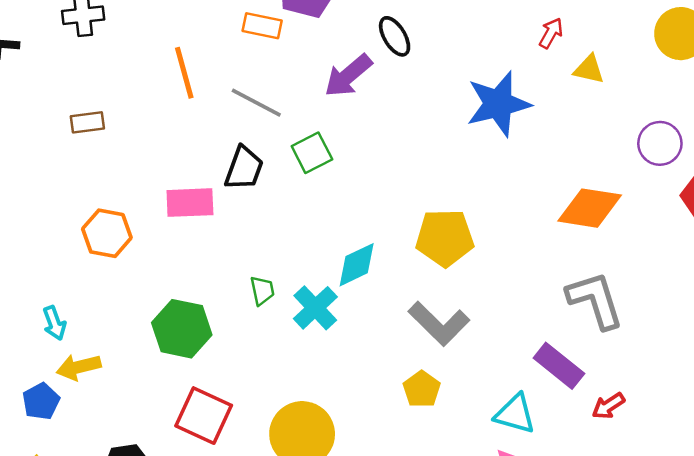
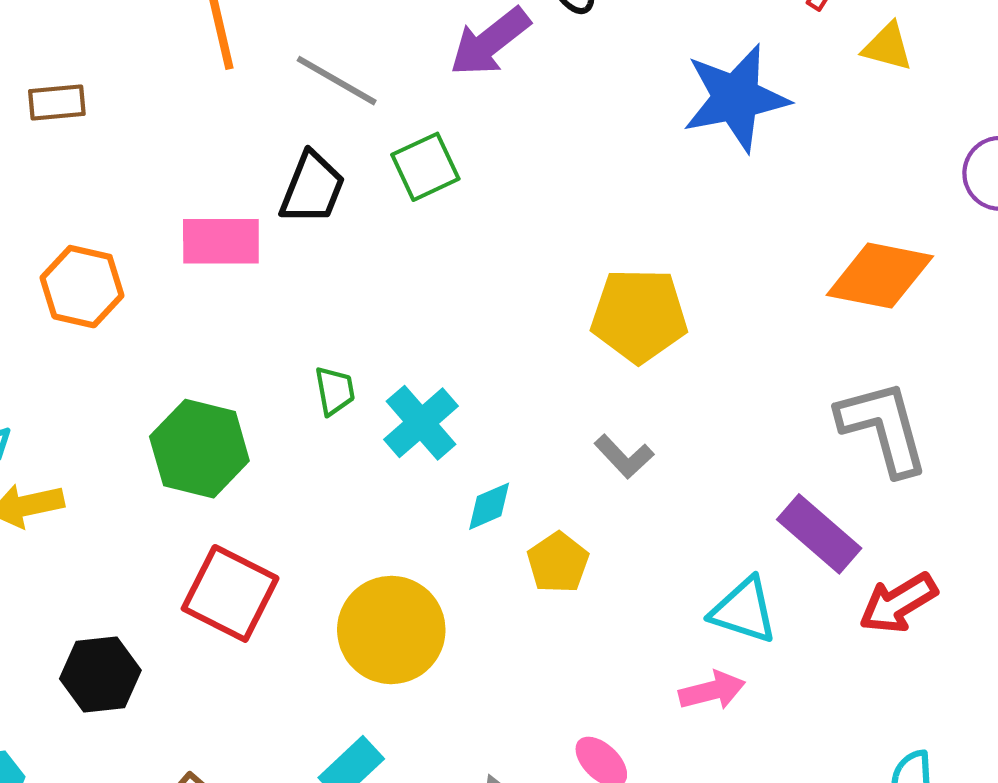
cyan diamond: (357, 265) -> (489, 506), moved, size x0.7
gray L-shape: (439, 324) -> (624, 457), size x0.6
yellow pentagon: (422, 389) -> (558, 563), moved
red arrow: (608, 406) -> (898, 603), size x1.4

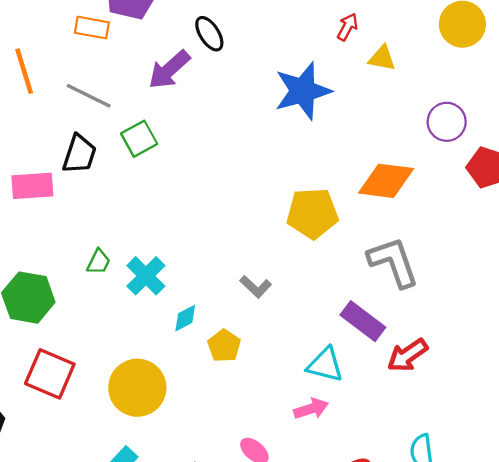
yellow pentagon: (639, 315) -> (312, 213), moved
green trapezoid: (335, 391) -> (99, 262), turned 40

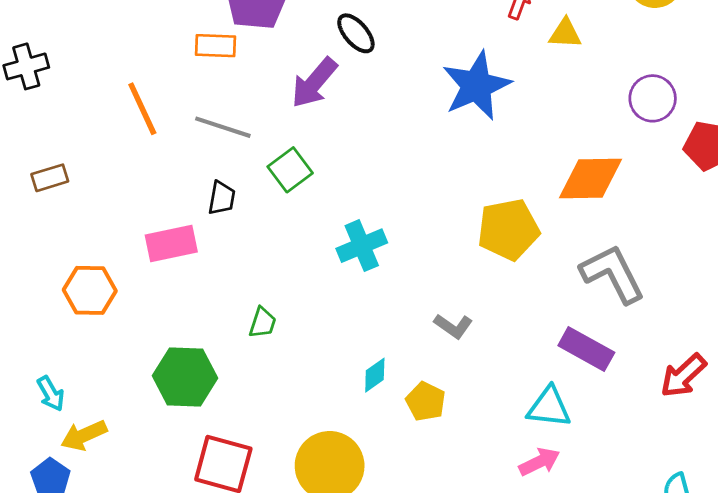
black trapezoid: (79, 154) -> (222, 198), size x0.7
cyan cross: (146, 276) -> (362, 246), moved, turned 30
red arrow: (408, 355) -> (683, 376), moved

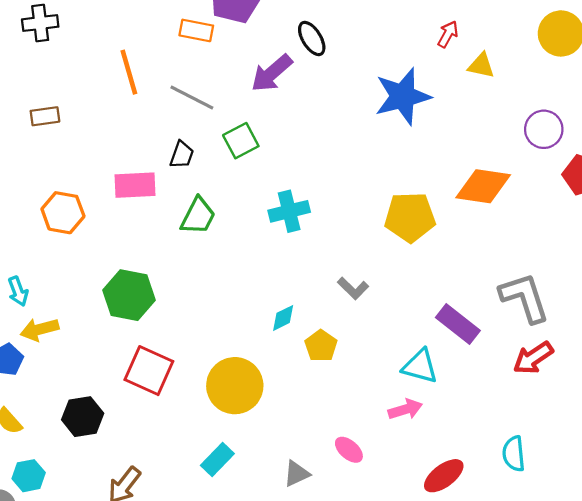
gray L-shape: (613, 274) -> (524, 298), moved
green trapezoid: (262, 323) -> (198, 216), moved, size x1.5

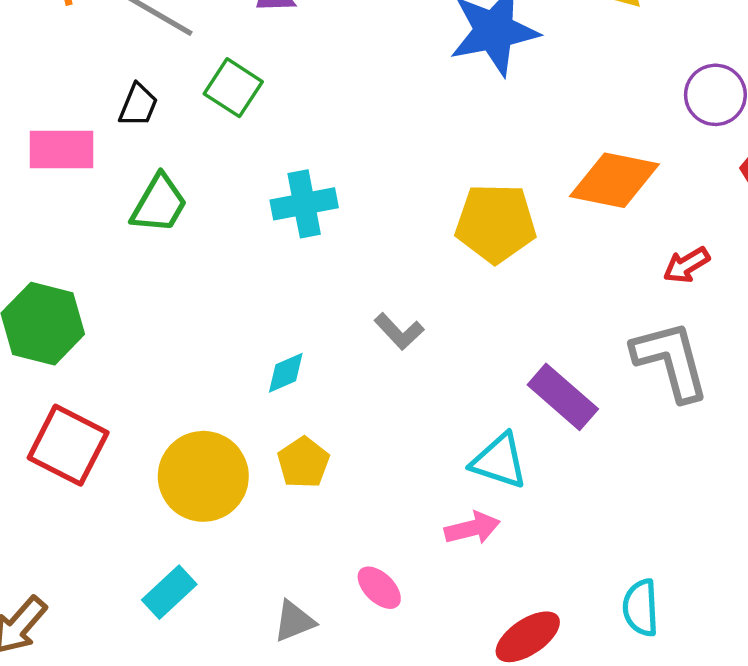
green square: (241, 141) -> (233, 88), turned -32
yellow pentagon: (321, 346) -> (303, 463), moved
red arrow: (533, 358) -> (686, 265), moved, size x0.7

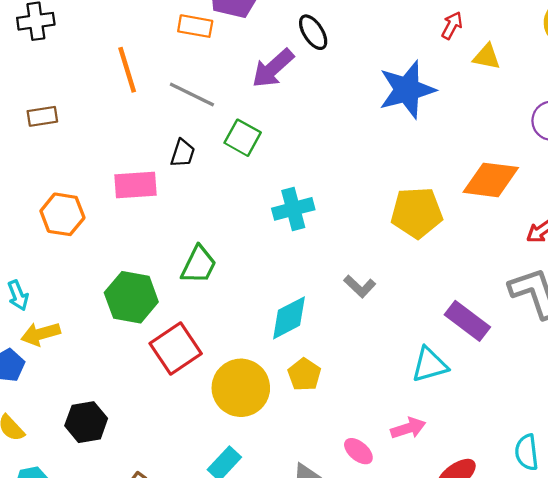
green trapezoid: (159, 204) -> (199, 265), moved
cyan diamond: (286, 373) -> (289, 318), size x1.6
red square: (68, 445) -> (176, 348), moved, turned 33
cyan triangle: (499, 461) -> (430, 365), turned -30
pink arrow: (472, 528) -> (408, 428), moved

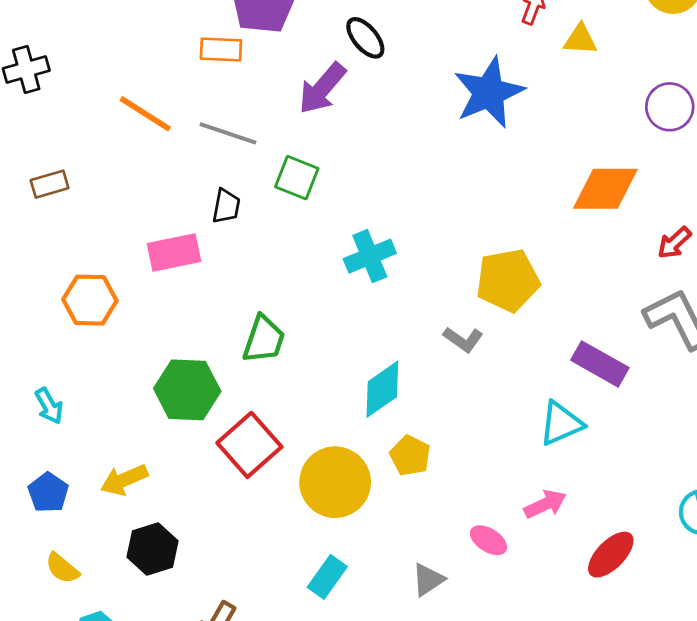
orange line: (127, 70) -> (145, 114), turned -33
yellow pentagon: (417, 213) -> (508, 280), moved
yellow arrow: (41, 334) -> (124, 480), moved

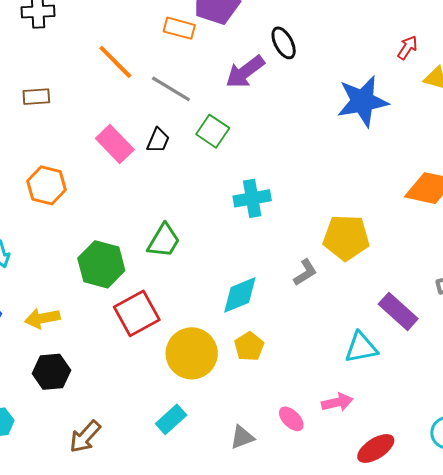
pink rectangle: (174, 253) -> (115, 144), moved, turned 45
gray L-shape: (463, 339) -> (305, 272), turned -80

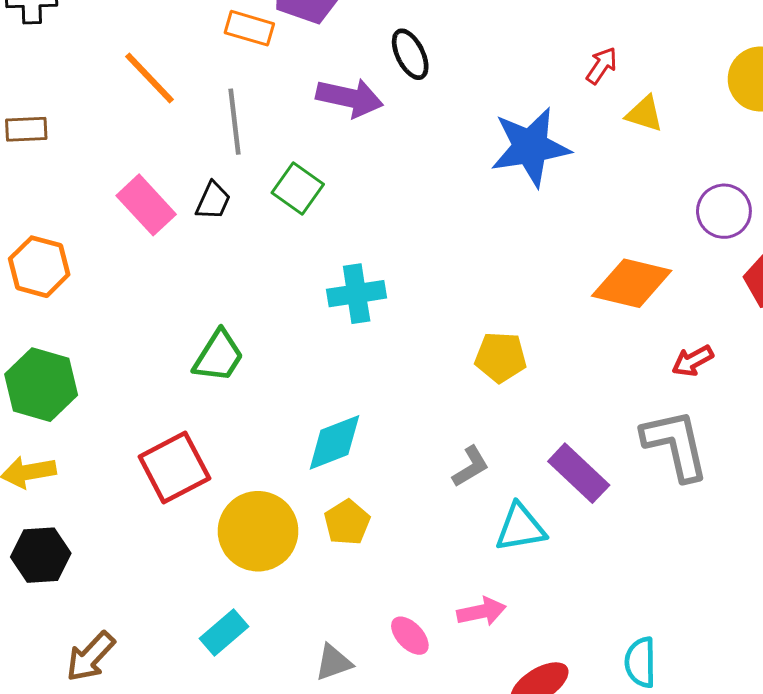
purple arrow: (245, 72) -> (350, 98), turned -132
gray line: (171, 89) -> (235, 122), turned 51
yellow pentagon: (346, 238) -> (501, 357), size x0.7
green hexagon: (101, 264) -> (41, 385), moved
gray L-shape: (305, 272) -> (471, 467), moved

